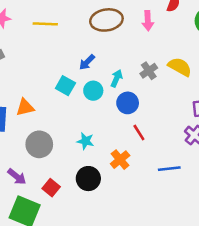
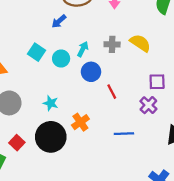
blue arrow: (87, 62) -> (59, 21), moved
gray cross: (149, 71) -> (112, 44), turned 32
red line: (139, 132) -> (112, 92), moved
black circle: (88, 179) -> (51, 137), size x1.4

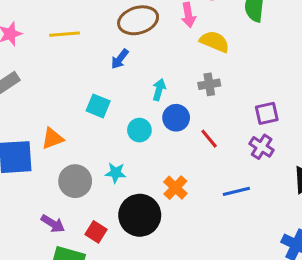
yellow semicircle: (140, 43) -> (214, 42), moved
gray cross: (112, 44) -> (209, 84), moved
cyan circle: (61, 59) -> (139, 130), moved
cyan star: (51, 103) -> (116, 173), moved

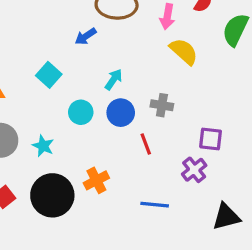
gray cross: (209, 84) -> (162, 105), moved

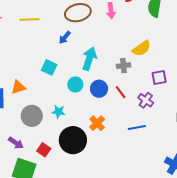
yellow semicircle: (184, 51) -> (142, 48), moved, turned 120
cyan arrow: (114, 79) -> (89, 59), size x1.6
blue circle: (121, 113) -> (99, 89), moved
purple cross: (194, 170) -> (146, 100), moved

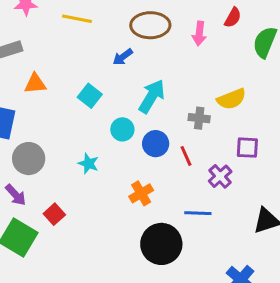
orange triangle: (18, 87) -> (35, 84), moved
gray circle: (32, 116) -> (29, 159), moved
black circle: (73, 140) -> (161, 244), moved

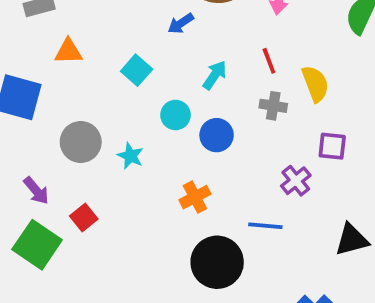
cyan arrow: (152, 96) -> (215, 75), size x0.7
yellow semicircle: (231, 99) -> (315, 84), turned -92
red line: (186, 156) -> (269, 61), moved
gray circle: (29, 159) -> (81, 142), moved

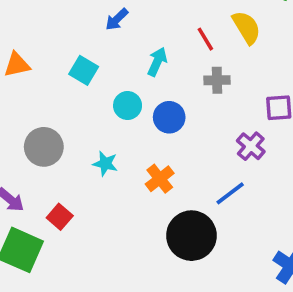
yellow semicircle: (315, 84) -> (247, 27), moved
cyan star: (130, 156) -> (105, 164), moved
blue line: (265, 226) -> (230, 193), turned -32

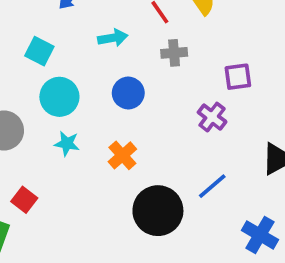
cyan arrow: (157, 62) -> (113, 38), turned 60
cyan circle: (128, 106) -> (59, 97), moved, size x1.4
blue line: (230, 193) -> (212, 186), moved

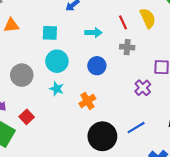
cyan square: (39, 51) -> (50, 33), turned -35

